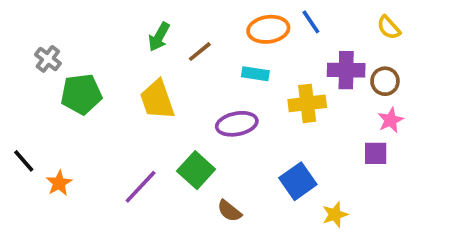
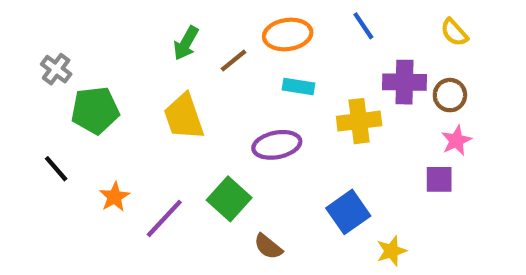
orange ellipse: (268, 29) -> (288, 34), moved
black line: (24, 161) -> (56, 169), moved
orange star: (59, 183) -> (115, 197), moved

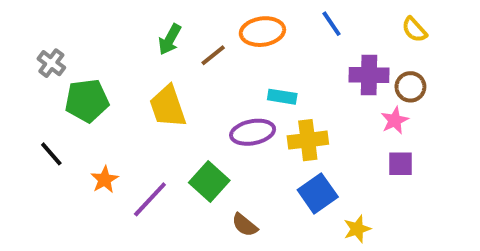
cyan rectangle: (298, 86) -> (282, 97), moved
yellow cross: (359, 121) -> (308, 140), moved
pink star: (456, 141) -> (395, 120), moved

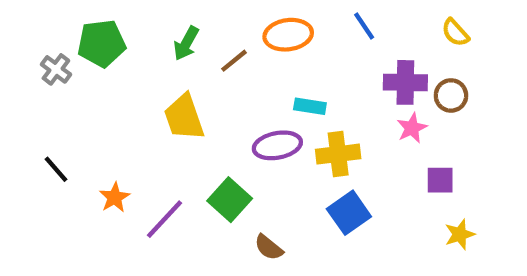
green pentagon: (87, 101) -> (102, 43), moved
pink star: (395, 120) -> (412, 128), moved
yellow star: (357, 229) -> (460, 234), moved

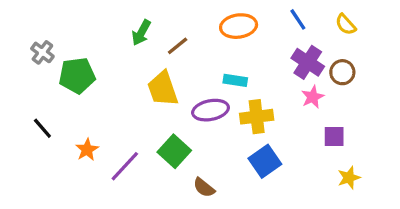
blue line: (364, 26) -> (298, 19), moved
orange ellipse: (288, 35) -> (239, 26), moved
green pentagon: (102, 43) -> (77, 75), moved
purple cross: (405, 82) -> (308, 62), turned 32
yellow trapezoid: (184, 117) -> (163, 89), moved

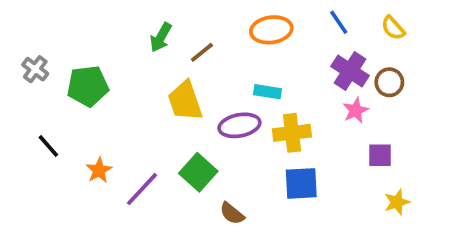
gray cross: (42, 52) -> (35, 69), moved
blue square: (265, 161) -> (301, 183), turned 32

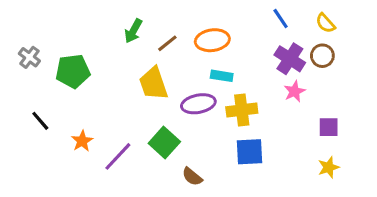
orange ellipse: (271, 30) -> (212, 40), moved
brown circle: (389, 82) -> (322, 56), moved
purple square: (380, 155) -> (329, 127), moved

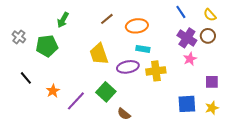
green arrow: (133, 31) -> (63, 20), moved
brown line: (167, 43) -> (107, 19), moved
blue square: (250, 152) -> (187, 104), moved

